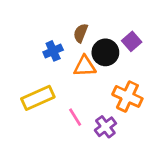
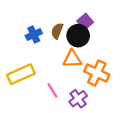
brown semicircle: (81, 33) -> (57, 31), moved
purple square: (132, 41) -> (85, 22), moved
orange triangle: (85, 66) -> (72, 59), moved

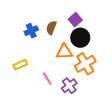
black circle: (78, 36) -> (80, 38), moved
orange cross: (97, 73) -> (85, 64), turned 35
yellow rectangle: (21, 74) -> (20, 65), size x0.6

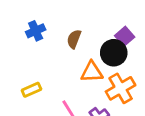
purple square: (75, 20) -> (125, 36), moved
blue cross: (31, 31) -> (36, 31), moved

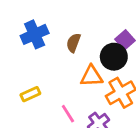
blue cross: (36, 31) -> (35, 34), size x1.4

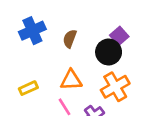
orange triangle: (92, 76) -> (71, 80), moved

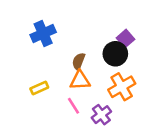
brown semicircle: (70, 39) -> (79, 61), moved

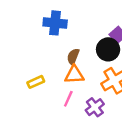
blue cross: (43, 33) -> (55, 23), moved, turned 30
pink line: (74, 106) -> (68, 99), turned 56

